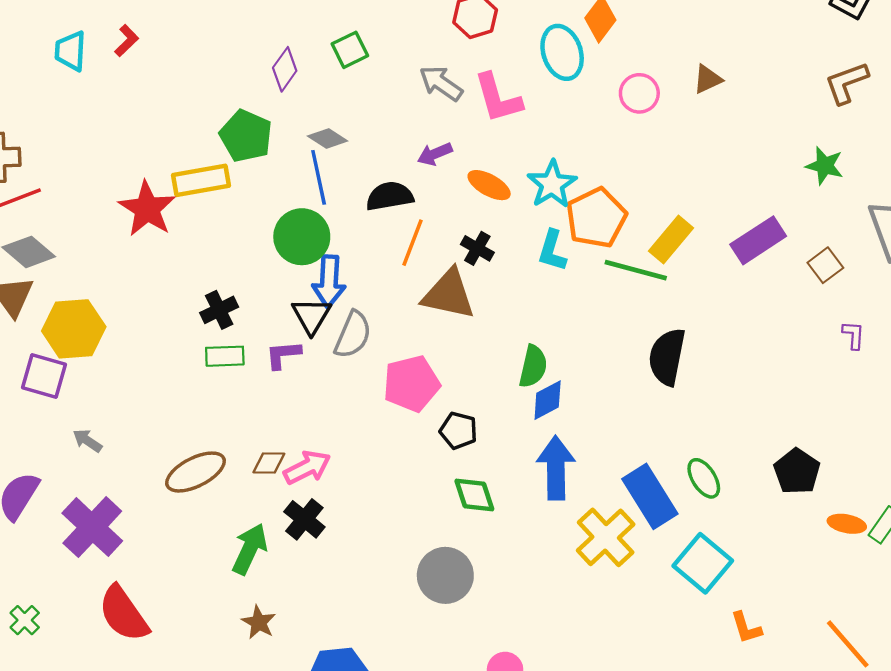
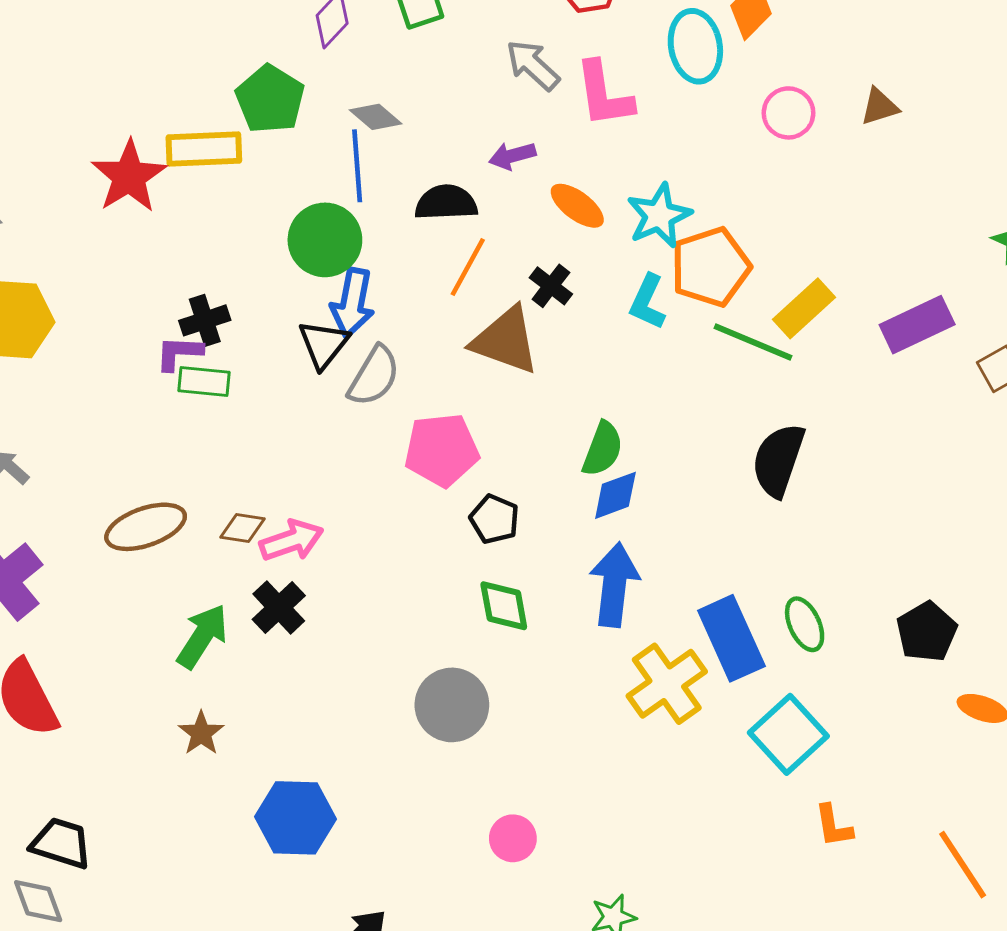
purple L-shape: (283, 355) -> (179, 353), moved

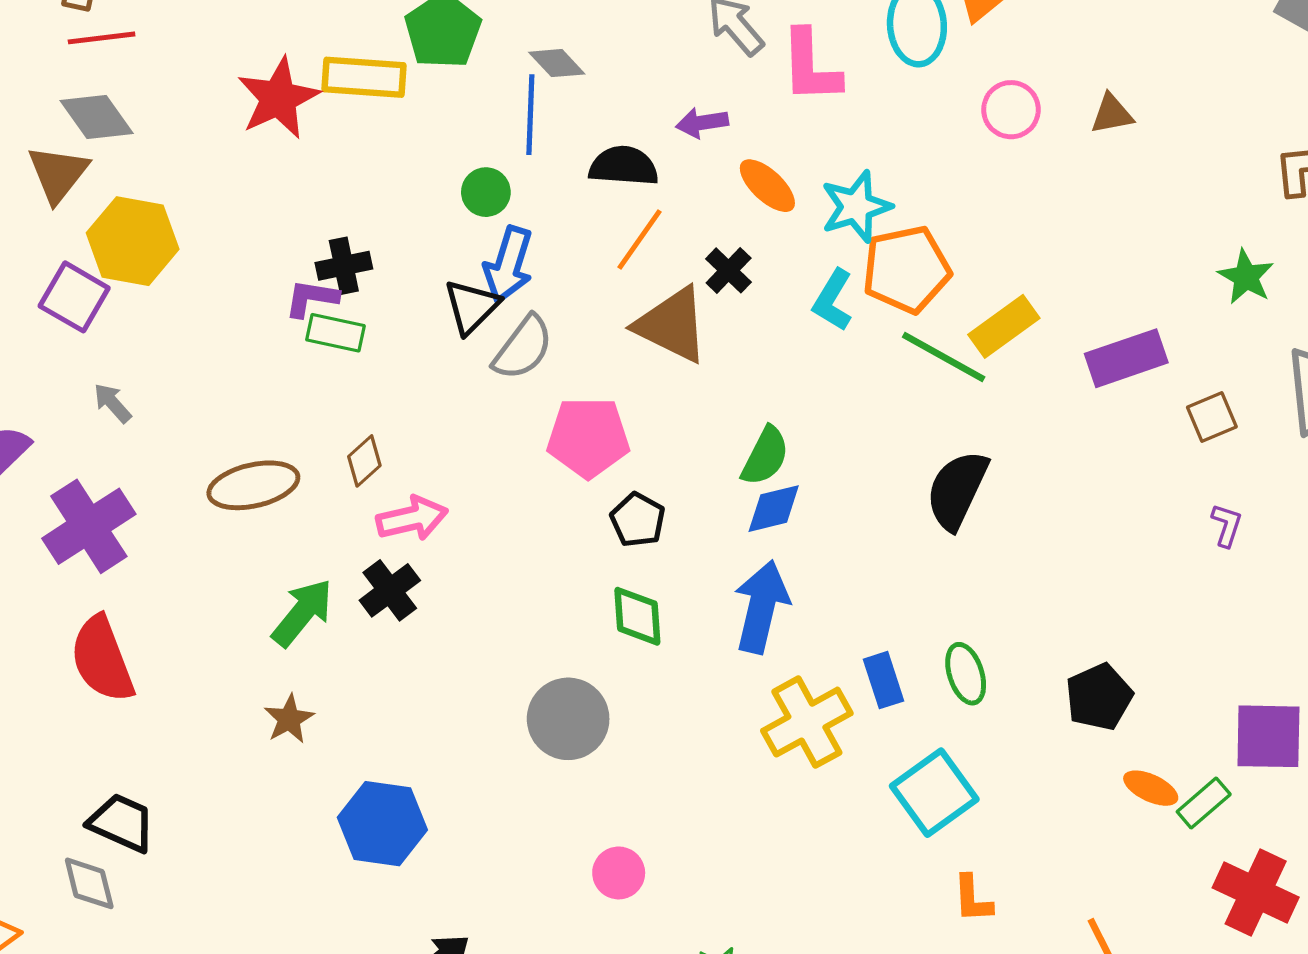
green circle: (325, 240) -> (486, 192), size x0.6
brown diamond: (242, 528) -> (364, 461), moved, turned -57
blue rectangle: (731, 638) -> (883, 680), size x0.6

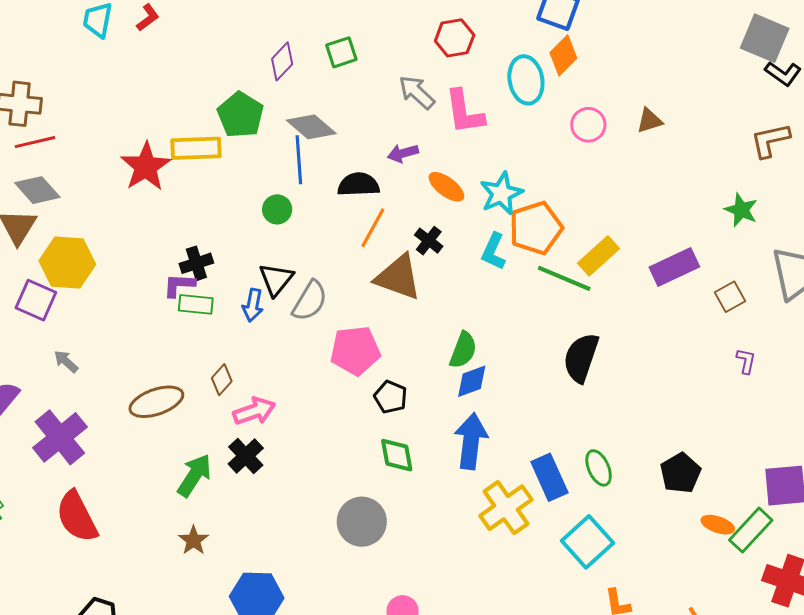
gray diamond: (557, 63) -> (311, 127), size x1.4
blue arrow: (508, 265) -> (253, 305), moved, size x0.7
blue rectangle: (883, 680) -> (549, 477), size x1.4
green rectangle: (1204, 803) -> (751, 530), size x1.4

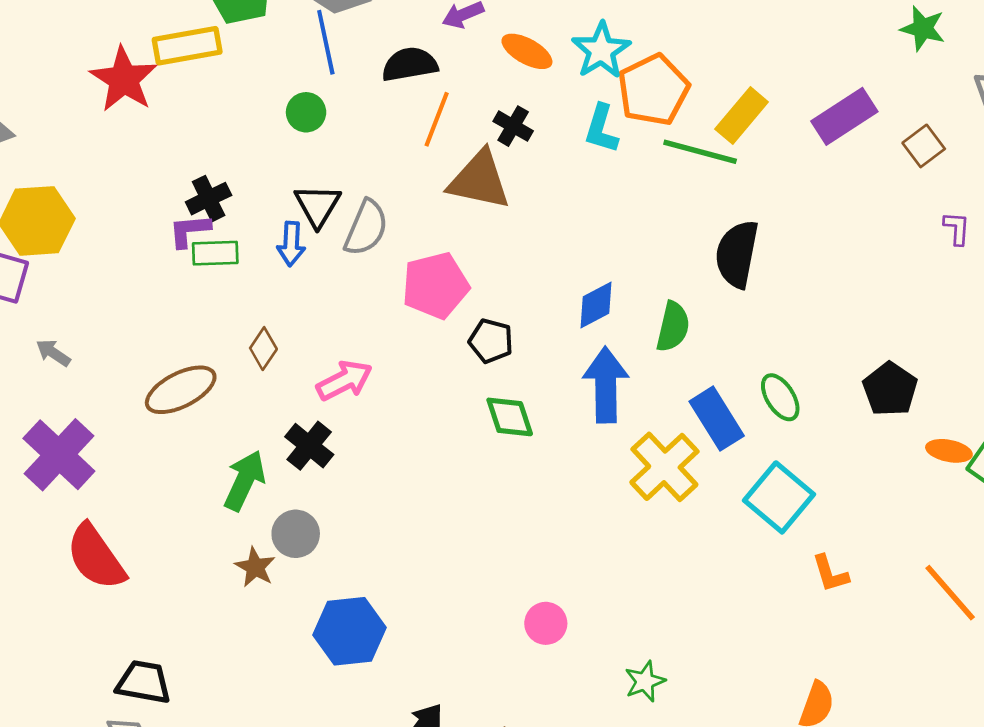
green semicircle: (463, 350) -> (673, 327), moved
pink arrow: (254, 411) -> (344, 381), moved
gray circle: (362, 522) -> (296, 534), moved, size x0.7

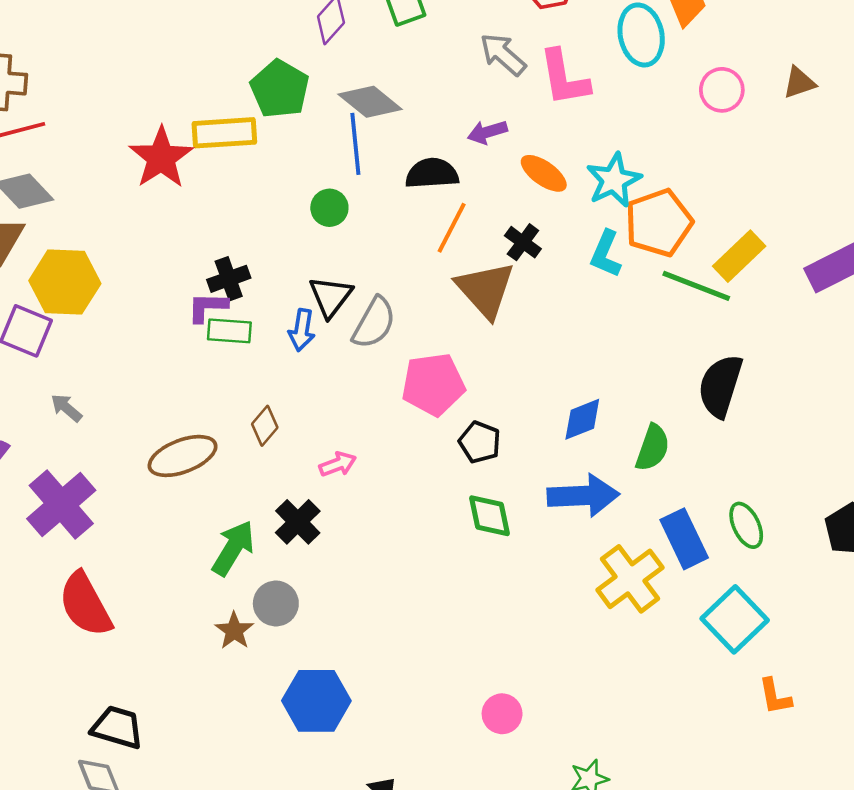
brown triangle: (479, 180) -> (485, 290), turned 30
pink arrow: (344, 381) -> (338, 464), size x0.7
blue arrow: (606, 385) -> (583, 496), turned 82

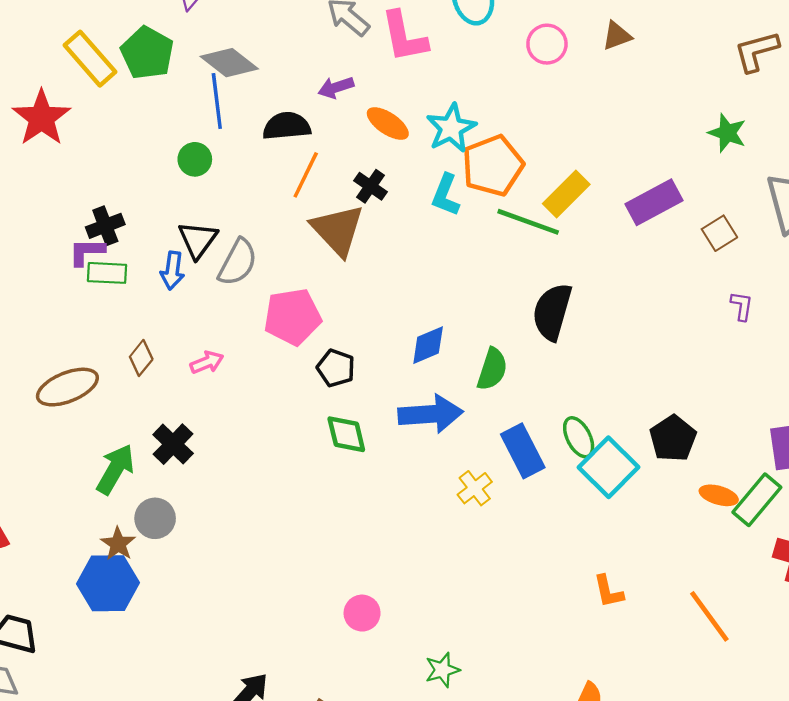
yellow rectangle: (224, 133) -> (90, 59), moved, turned 54
pink arrow: (338, 464) -> (207, 362), moved
yellow cross: (630, 579) -> (475, 488), size x0.6
cyan square: (735, 619) -> (608, 467), moved
blue hexagon: (316, 701) -> (108, 583), moved

